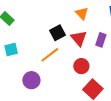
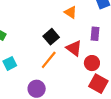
red triangle: (79, 38) -> (74, 48), moved
red circle: (81, 66) -> (92, 63), moved

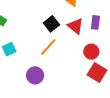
red triangle: (74, 48) -> (76, 26), moved

